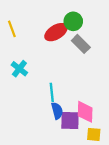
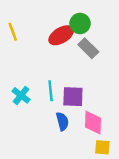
cyan cross: (19, 69) -> (21, 95), moved
cyan line: (52, 92) -> (51, 91), moved
purple square: (70, 120) -> (73, 97), moved

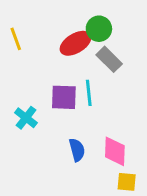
cyan line: (51, 91) -> (89, 93), moved
purple square: (73, 97) -> (64, 97), moved

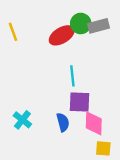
gray rectangle: (109, 59) -> (99, 26), moved, turned -60
purple square: (64, 97) -> (80, 102), moved
cyan cross: (26, 118) -> (22, 120), moved

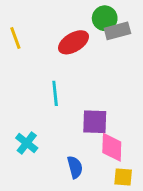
green circle: (81, 23) -> (105, 18), moved
cyan line: (72, 76) -> (55, 93), moved
blue semicircle: (63, 122) -> (75, 167), moved

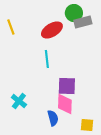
cyan line: (55, 93) -> (47, 59), moved
pink diamond: (112, 147) -> (65, 104), moved

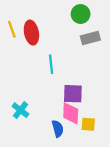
gray rectangle: (83, 22) -> (90, 38), moved
red ellipse: (52, 30) -> (31, 33), moved, turned -70
yellow square: (87, 125) -> (88, 124), moved

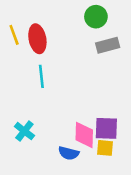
cyan line: (51, 64) -> (41, 76), moved
purple square: (73, 94) -> (106, 128), moved
blue semicircle: (58, 129) -> (69, 153), turned 119

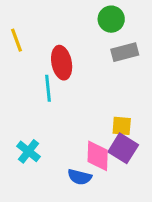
red ellipse: (37, 39) -> (62, 63), moved
purple square: (106, 128) -> (123, 148), turned 30
yellow square: (105, 148) -> (122, 126), moved

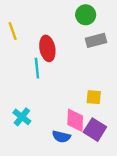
purple square: (123, 148) -> (95, 130), moved

